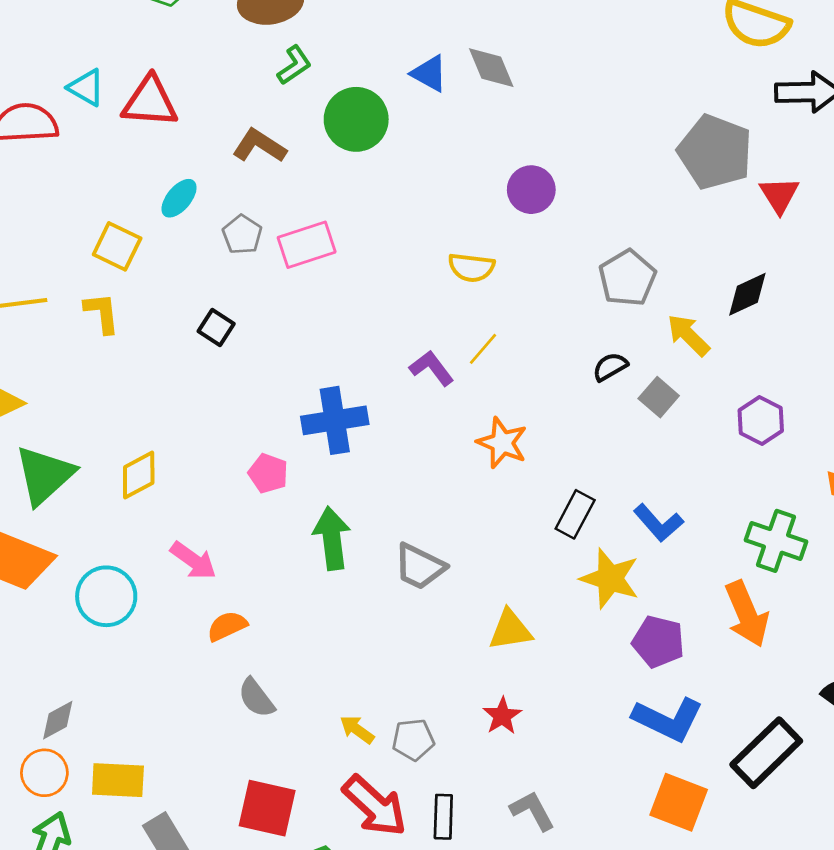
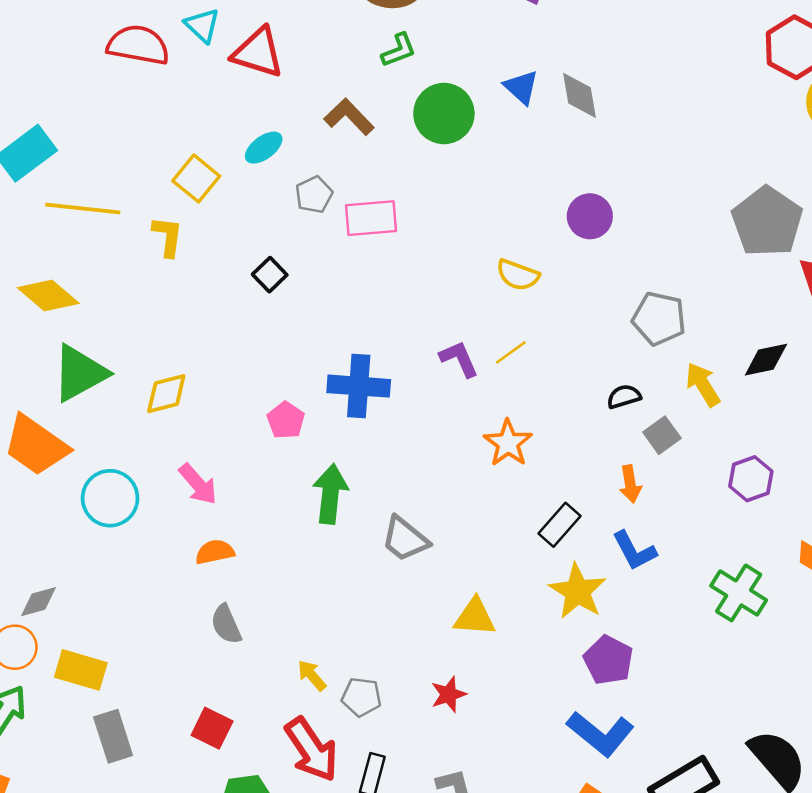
gray pentagon: (627, 278) -> (659, 319), turned 30
orange arrow: (747, 614) -> (630, 484), moved, size x0.6
red square: (267, 808) -> (212, 728), size x0.7

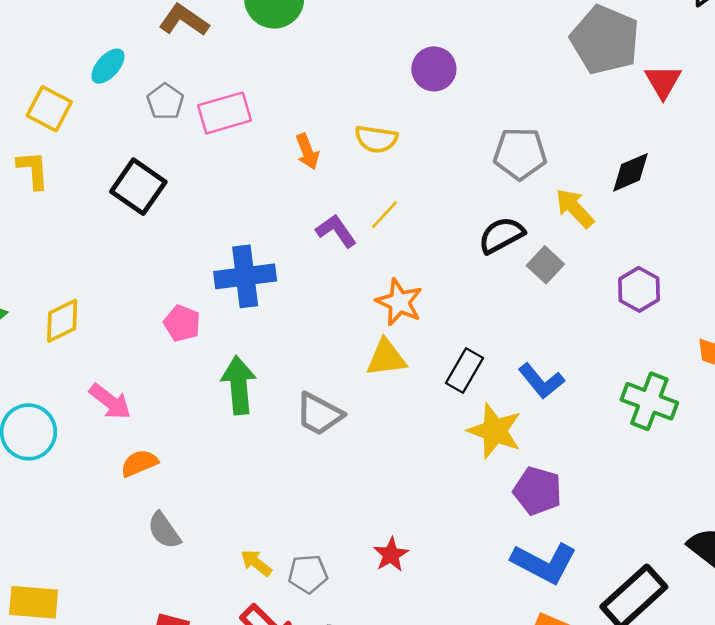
black square: (270, 275) -> (138, 187), size x1.6
black semicircle: (624, 397) -> (501, 235), size x1.4
orange arrow: (630, 484) -> (307, 152), moved
yellow triangle: (475, 617) -> (386, 358), moved

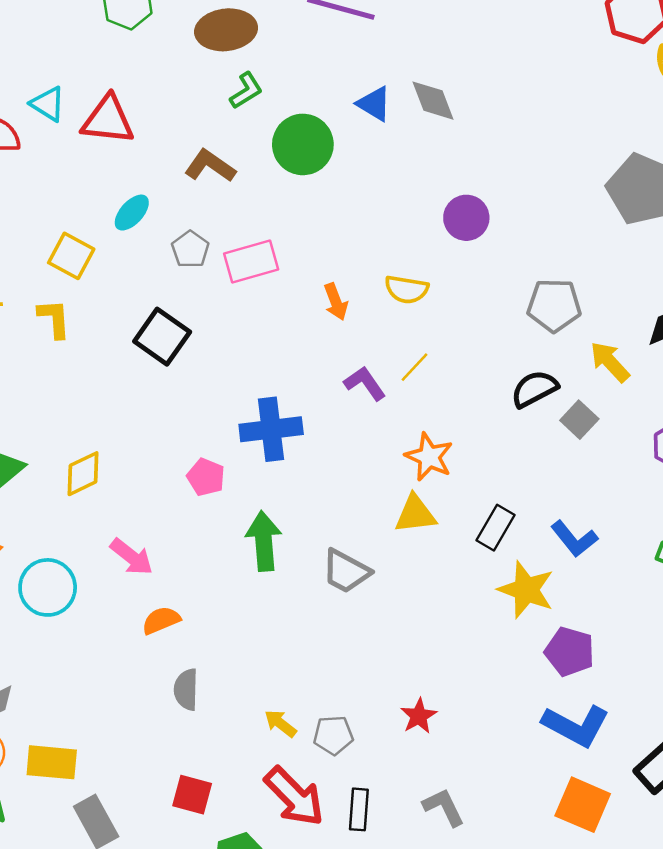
gray semicircle: (164, 530) -> (186, 690), turned 36

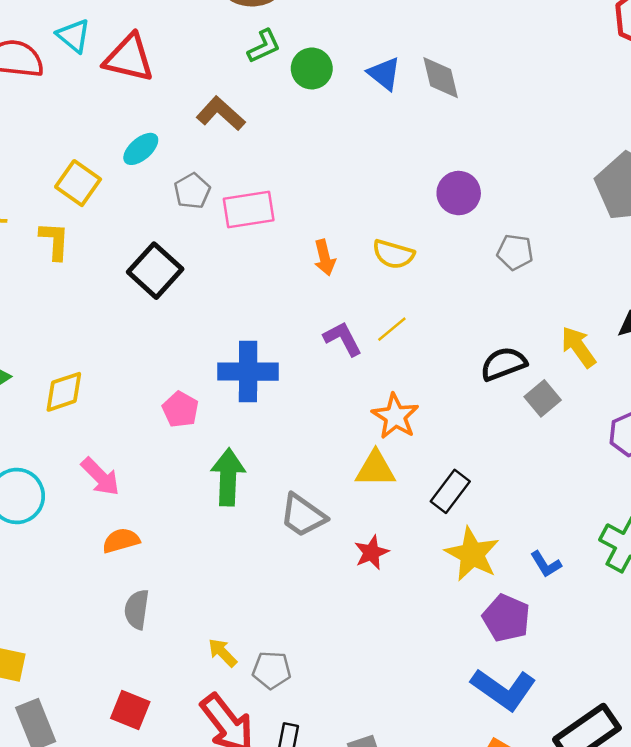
green circle: (303, 144) -> (312, 68), moved, size x0.7
gray pentagon: (554, 305) -> (515, 252), moved, size x0.7
blue L-shape: (574, 539) -> (546, 564), moved, size x0.7
red star: (419, 716) -> (371, 552), moved

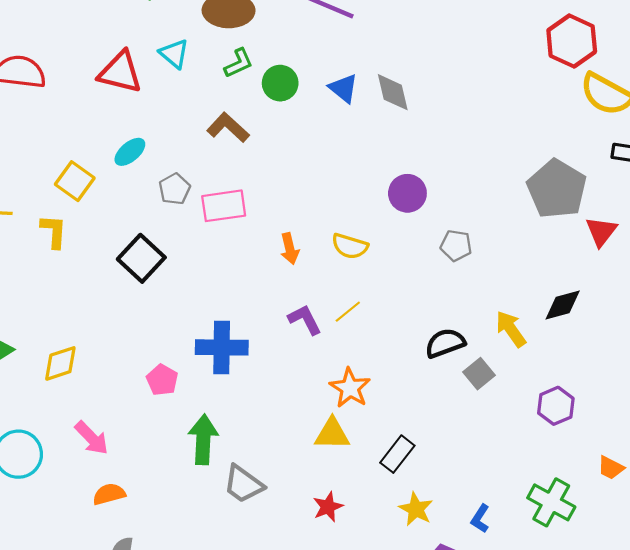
cyan triangle: (74, 36) -> (174, 54), moved
brown L-shape: (221, 114) -> (228, 127), moved
gray trapezoid: (303, 515) -> (243, 484), moved
yellow star: (472, 554) -> (416, 509), size x0.7
blue L-shape: (546, 564) -> (480, 519), turned 64

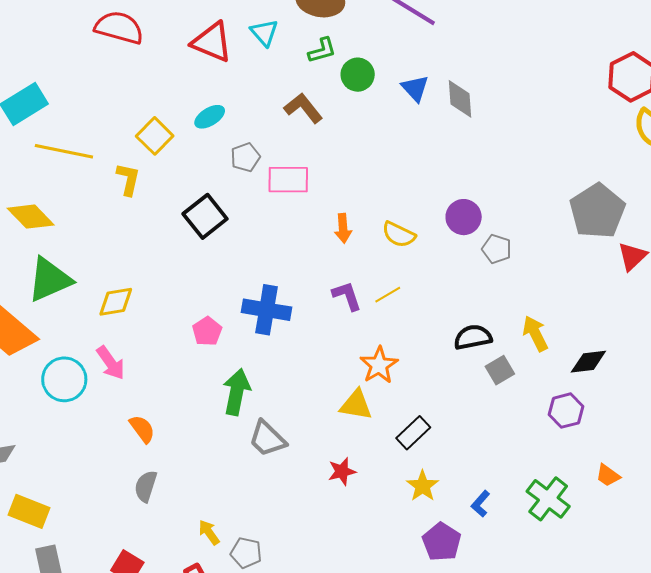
purple circle: (407, 193) -> (464, 217), moved
black diamond: (563, 305) -> (588, 362), moved
pink arrow: (92, 438) -> (111, 363), moved
orange semicircle: (109, 494) -> (142, 429), turned 60

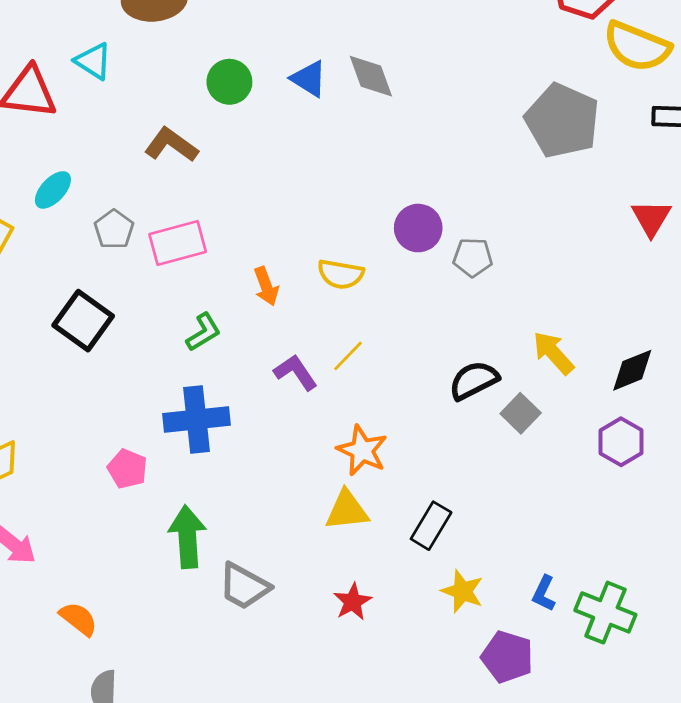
green L-shape: (322, 50) -> (203, 332), moved
gray pentagon: (597, 211) -> (562, 121), moved
green cross: (548, 499) -> (605, 613), moved

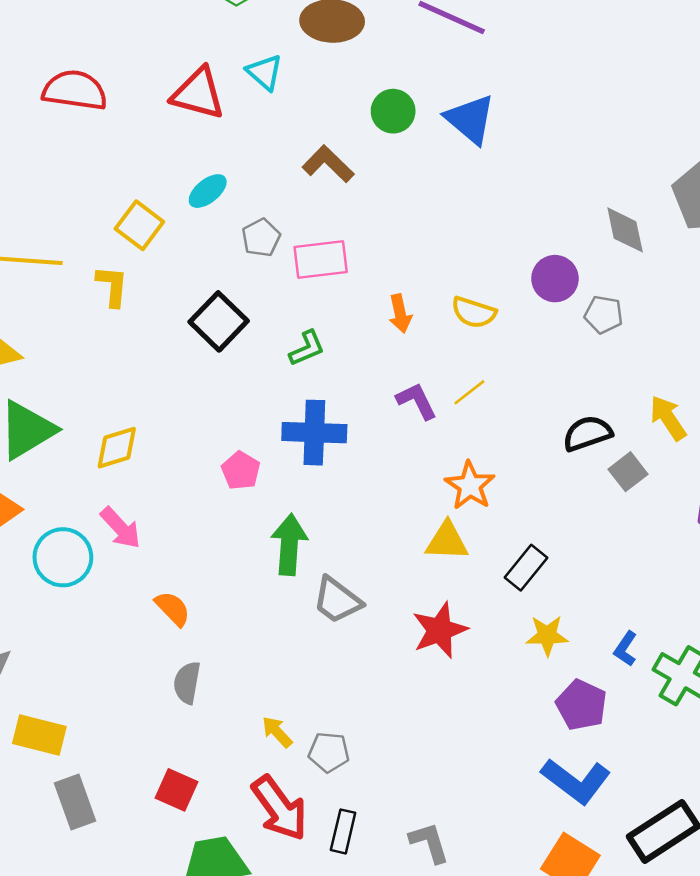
gray diamond: (371, 76) -> (625, 230), moved
blue triangle: (309, 79) -> (470, 119), size x1.4
green L-shape: (203, 332) -> (307, 348), moved
yellow star: (462, 591) -> (547, 635), turned -30
red star: (353, 602) -> (440, 630), size x1.5

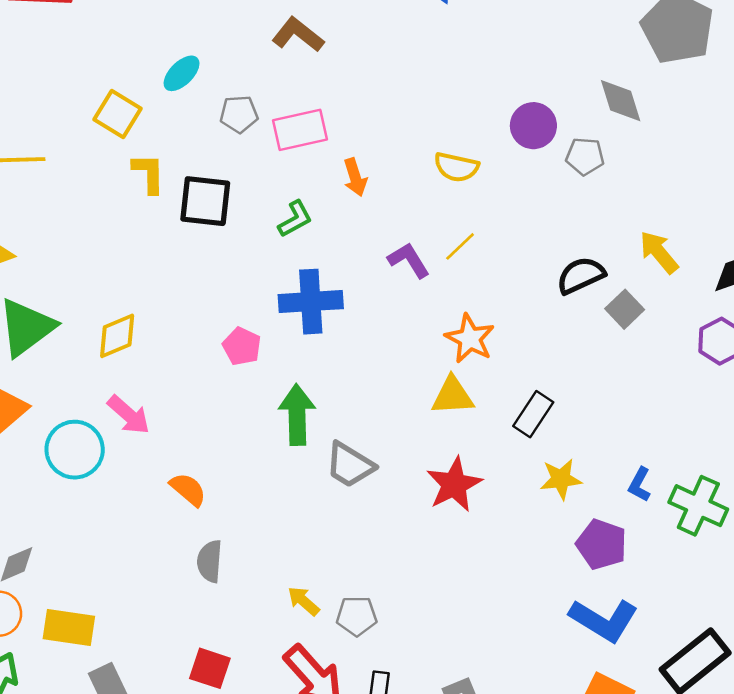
gray diamond: (625, 230) -> (621, 101), moved
gray pentagon: (261, 238) -> (239, 114), turned 30
yellow L-shape: (112, 286) -> (149, 173), moved
orange arrow: (400, 314) -> (355, 177), moved
black square: (219, 321) -> (205, 201), turned -32

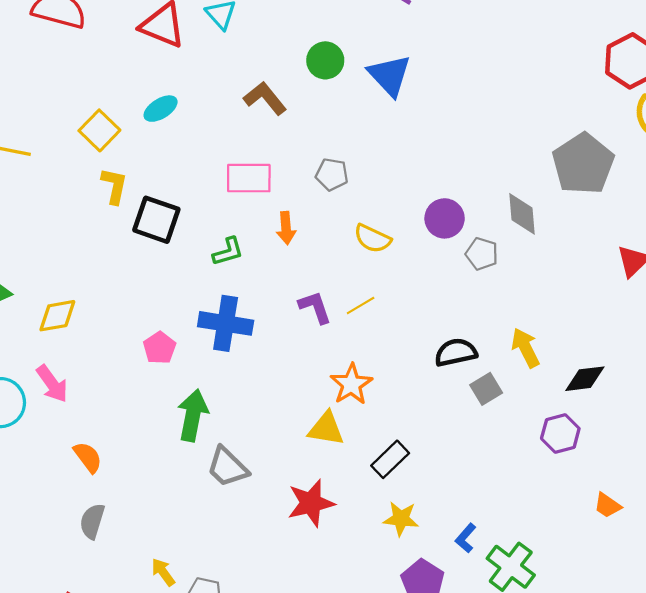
gray pentagon: (239, 114) -> (332, 174), moved

